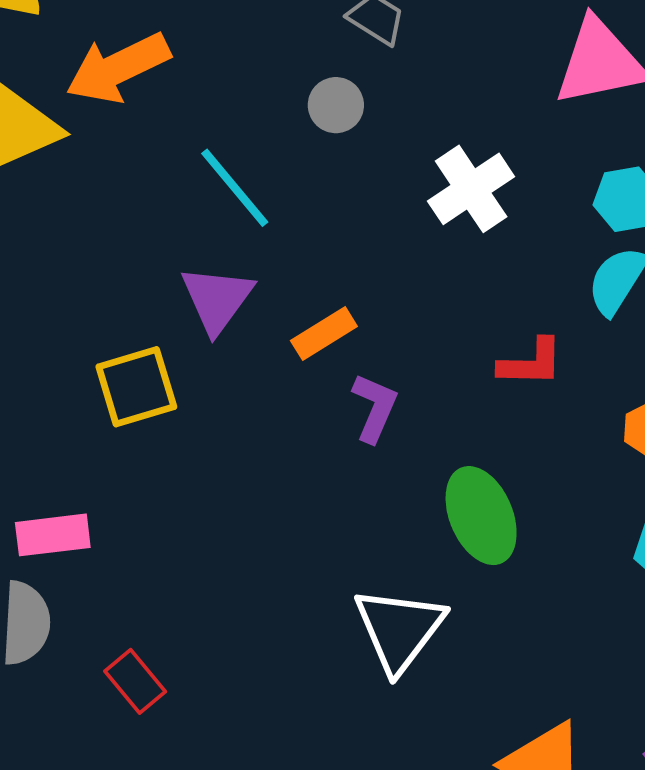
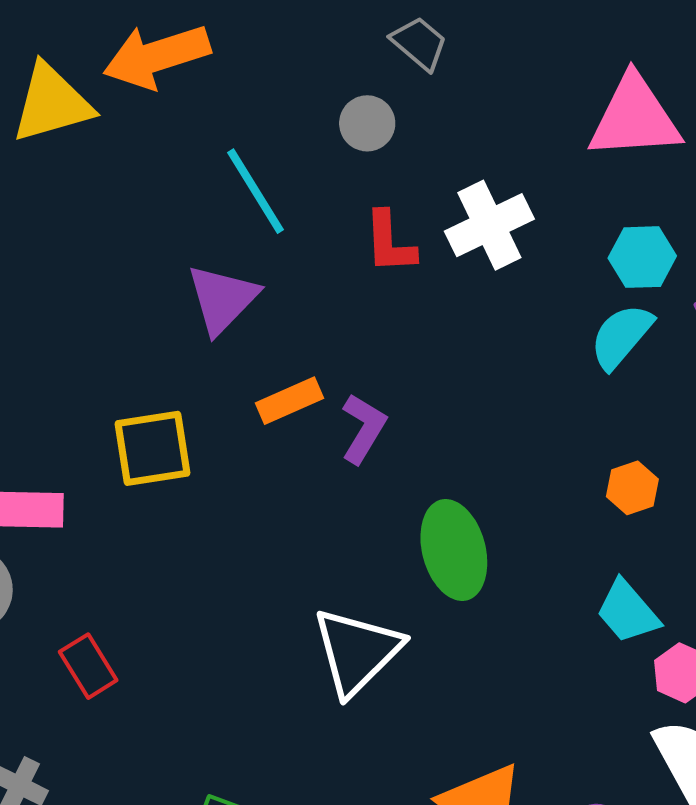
orange rectangle: (324, 333) -> (289, 401), moved
red L-shape: (531, 363) -> (390, 242), moved, turned 78
yellow square: (136, 387) -> (153, 448), moved

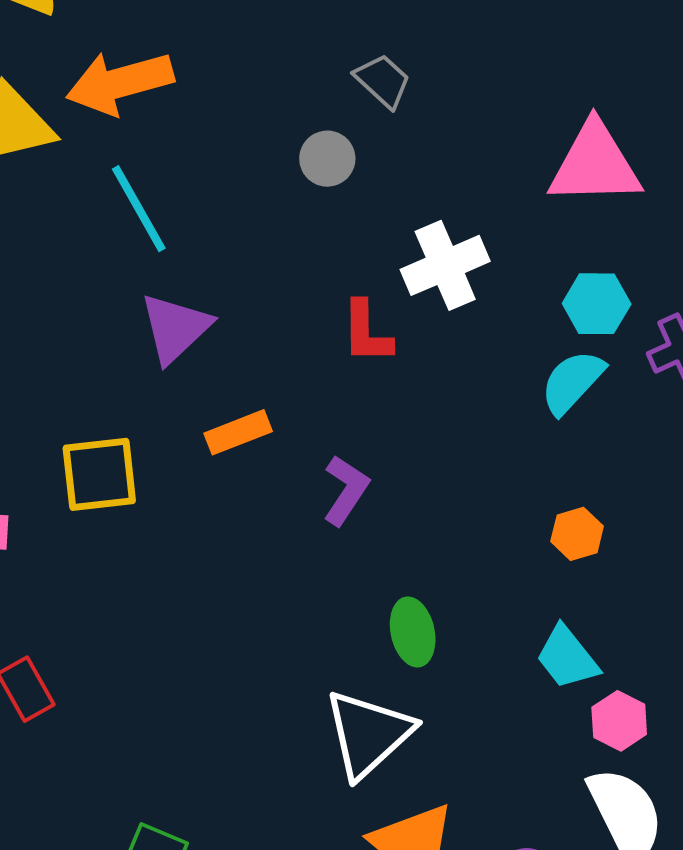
cyan line: (255, 191) -> (139, 209), moved
red L-shape: (390, 242) -> (367, 332), moved
purple L-shape: (363, 428) -> (346, 490), moved
green ellipse: (454, 550) -> (413, 632), moved, size x0.7
white triangle: (357, 651) -> (368, 734), moved

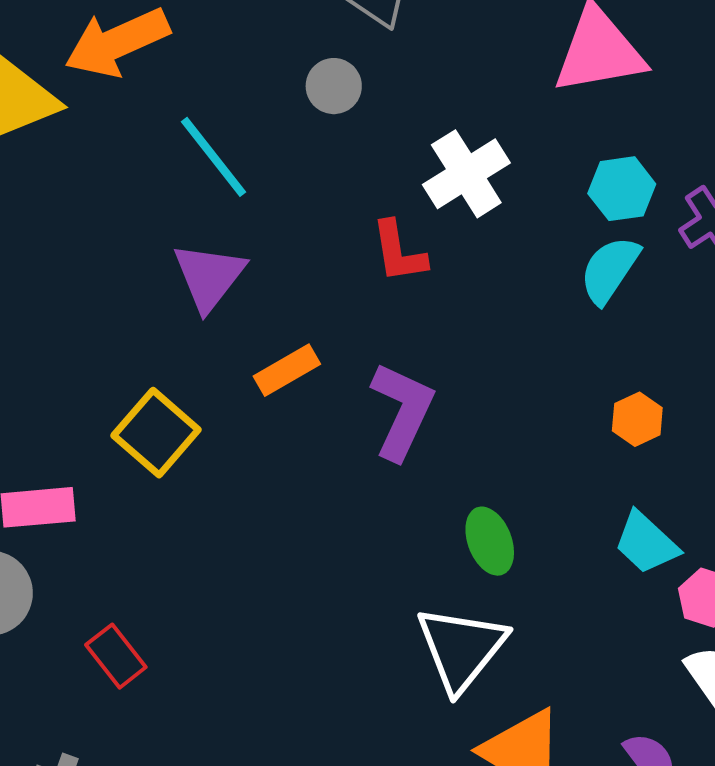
cyan line: (139, 209) -> (214, 157), moved
yellow square: (99, 474) -> (156, 433), turned -34
purple L-shape: (346, 490) -> (402, 411), size x1.4

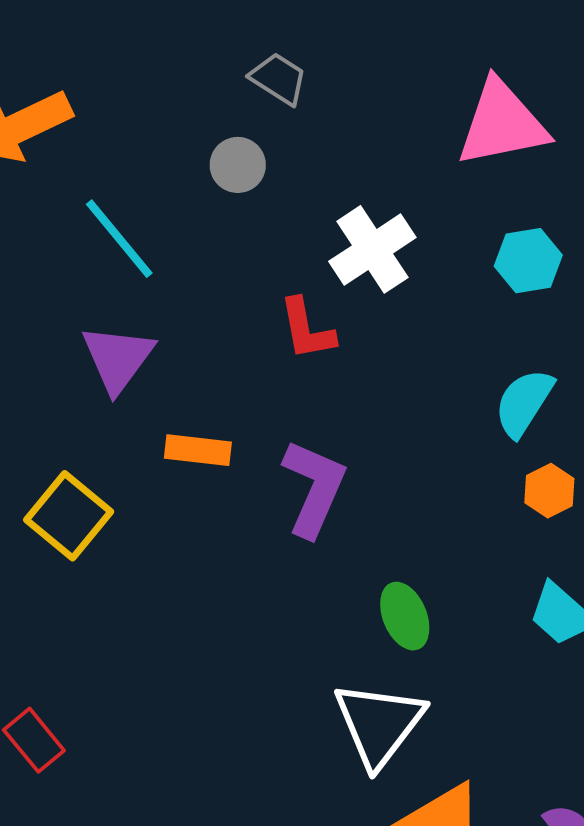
cyan semicircle: (610, 270) -> (524, 403), moved
orange rectangle: (287, 370) -> (198, 450), turned 38

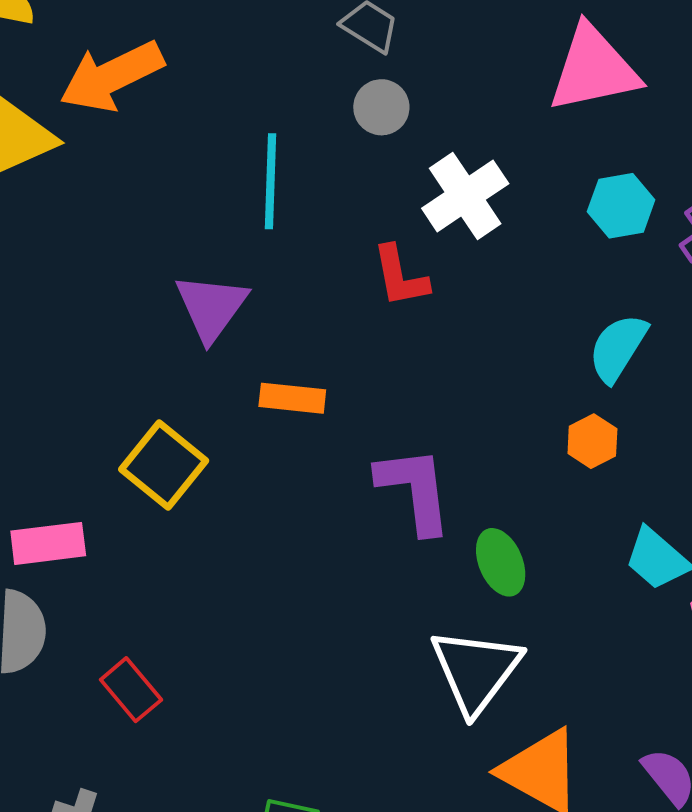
gray circle: (238, 165) -> (381, 107), moved
cyan line: (119, 239) -> (271, 181), moved, turned 42
purple L-shape: (314, 488) -> (415, 490), moved, turned -30
orange hexagon: (549, 491) -> (592, 441), moved

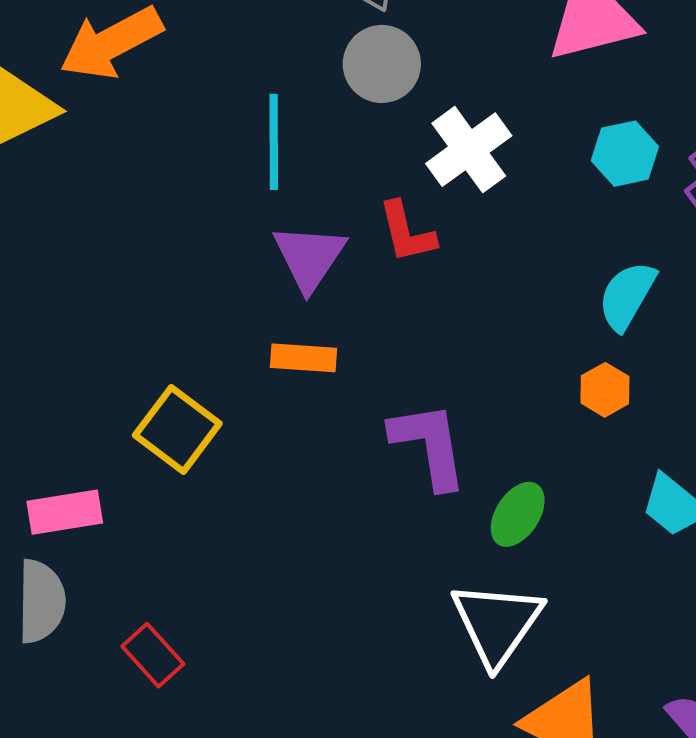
gray circle: (381, 107) -> (382, 64), size x1.4
purple triangle: (211, 307) -> (309, 257), moved
green ellipse: (501, 562) -> (518, 514), turned 58

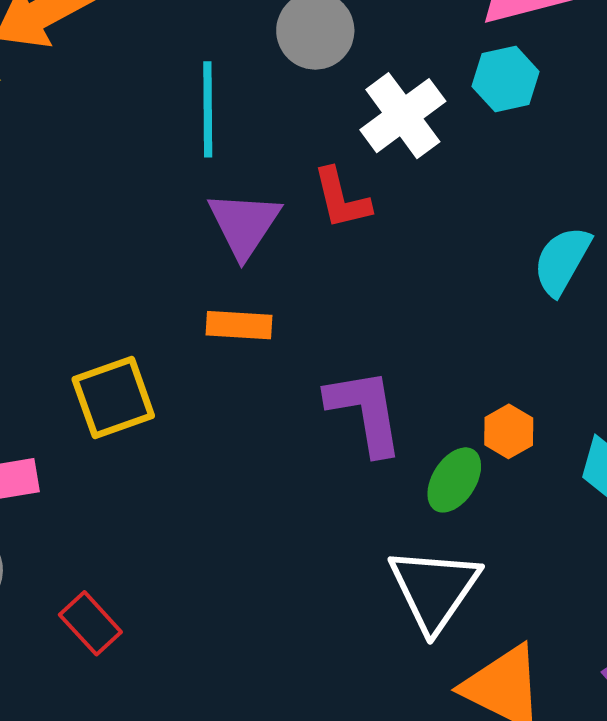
cyan hexagon: (625, 154) -> (506, 79), moved
orange hexagon: (605, 390) -> (509, 431), moved
yellow square: (177, 429) -> (113, 397), turned 34

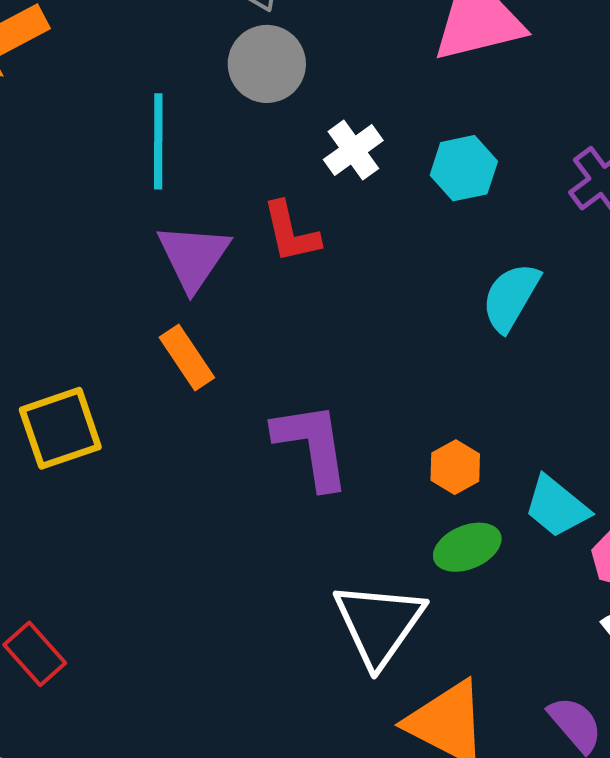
cyan hexagon: (506, 79) -> (464, 168), moved
white cross: (403, 116) -> (353, 150), size x0.7
orange rectangle: (239, 325) -> (187, 358), turned 52
green ellipse: (454, 480) -> (467, 547), moved, turned 34

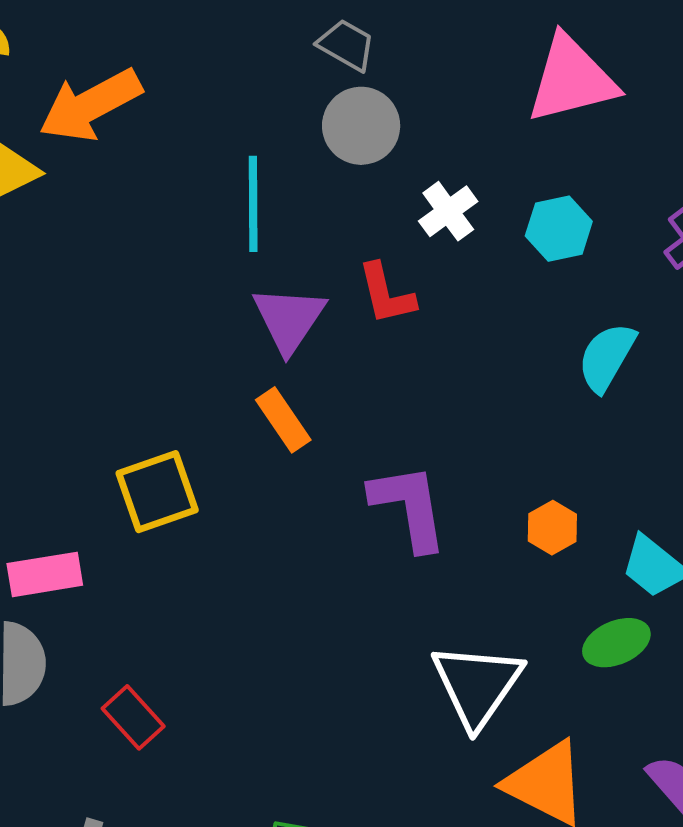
green ellipse: (467, 547) -> (616, 643), moved

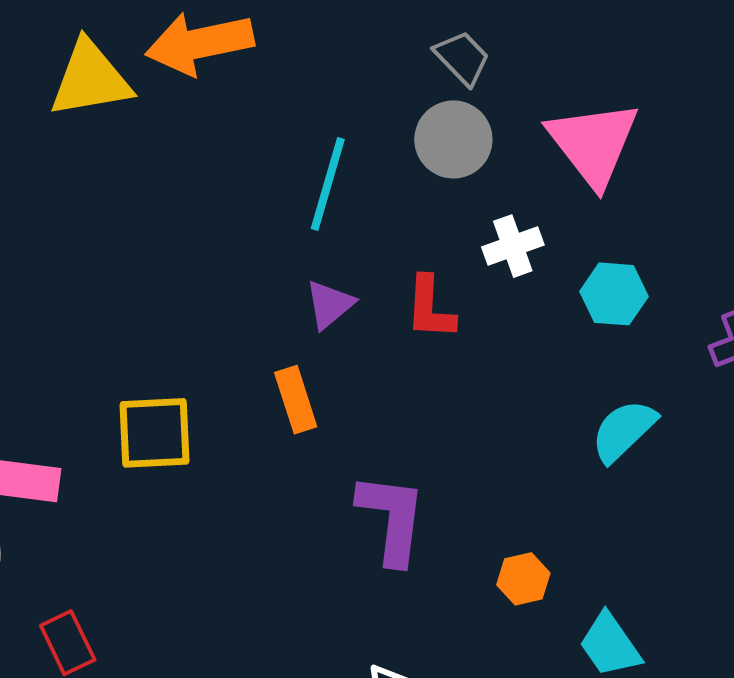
pink triangle: (572, 79) -> (593, 143), moved, turned 50
purple triangle: (289, 319) -> (330, 305), size x0.7

